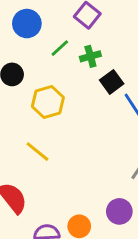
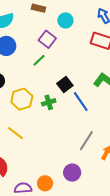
green line: (60, 48) -> (39, 60), moved
green cross: (90, 56) -> (49, 102), moved

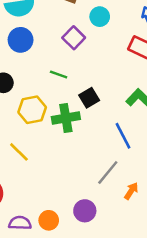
green line: (39, 60) -> (59, 74), moved, turned 56
green cross: (49, 102) -> (66, 118), size x1.5
blue line: (81, 102) -> (123, 136), moved

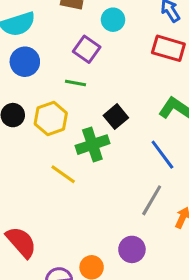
green line: (59, 74) -> (75, 83), moved
yellow hexagon: (32, 110) -> (51, 118), moved
yellow line: (19, 152) -> (63, 174), moved

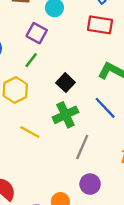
green line: (75, 83) -> (31, 60), turned -56
green cross: (92, 145) -> (65, 115), moved
gray line: (152, 200) -> (82, 147), moved

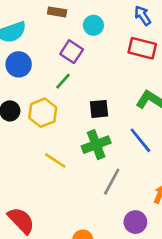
black square: (66, 83) -> (99, 109), turned 36
purple circle: (90, 184) -> (135, 222), moved

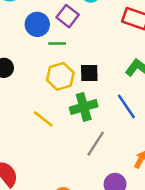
blue circle: (19, 64) -> (37, 24), moved
green line: (63, 81) -> (57, 44), turned 42
yellow hexagon: (43, 113) -> (60, 76), moved

